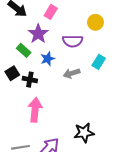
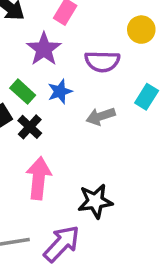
green rectangle: (24, 50) -> (23, 92), moved
black cross: (30, 80) -> (30, 127), turned 32
black star: (84, 133) -> (95, 201), moved

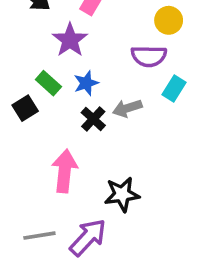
purple semicircle: (102, 61) -> (149, 56), moved
black cross: (30, 127) -> (93, 119), moved

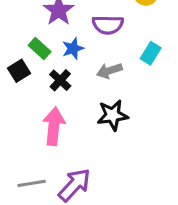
purple semicircle: (149, 56) -> (108, 25), moved
black cross: (93, 119) -> (60, 80), moved
black star: (122, 194) -> (113, 115), moved

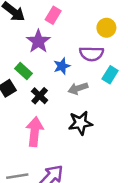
purple semicircle: (108, 25) -> (92, 54), moved
blue star: (73, 49) -> (62, 66), moved

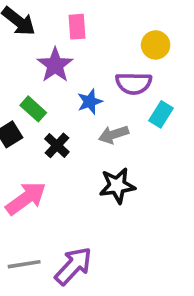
pink rectangle: (53, 15) -> (77, 27), turned -35
pink arrow: (35, 132) -> (26, 198), moved, turned 48

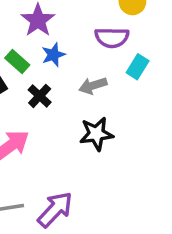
blue star: (90, 102) -> (53, 55), moved

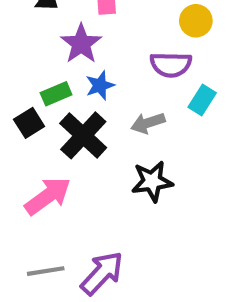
green rectangle: (17, 62) -> (56, 94), turned -65
black cross: (40, 96) -> (83, 135), size x1.6

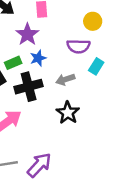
black cross: (83, 135) -> (29, 87), turned 32
black star: (152, 181) -> (68, 113), turned -30

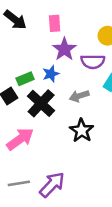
purple star: (27, 34) -> (64, 49), moved
black cross: (29, 87) -> (41, 103), turned -32

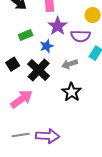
green rectangle: (25, 79) -> (26, 35), moved
purple arrow: (52, 185) -> (48, 136), turned 50

